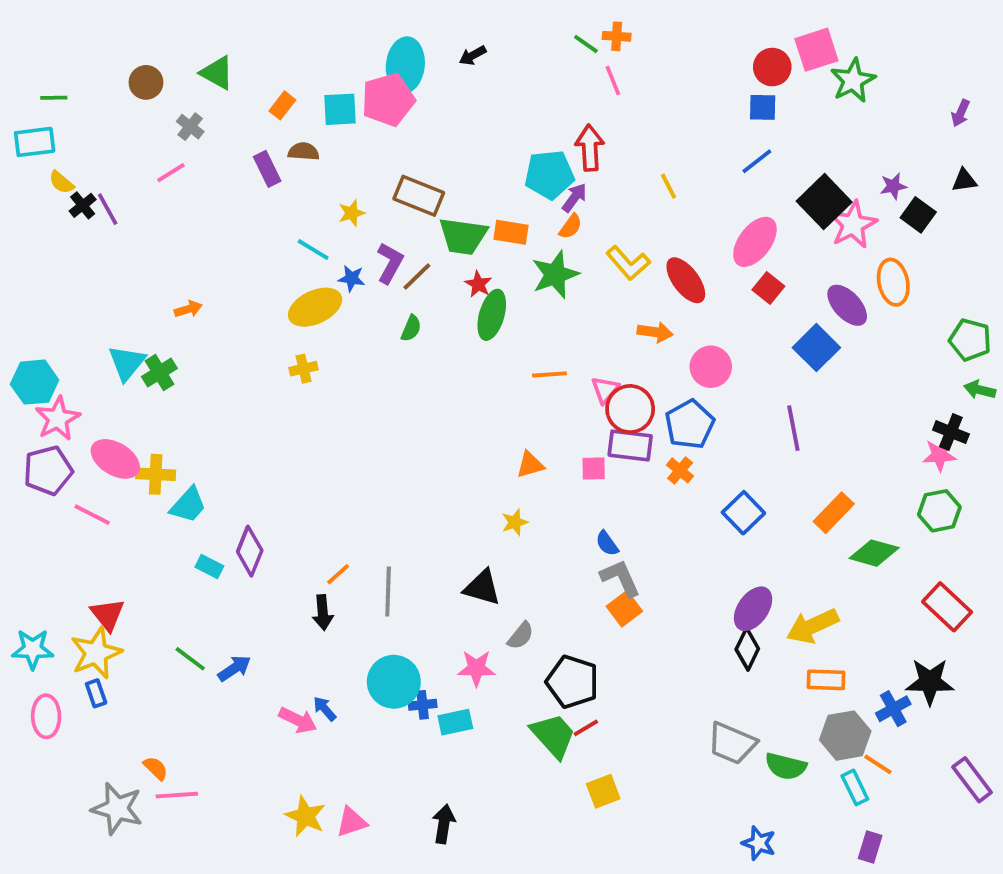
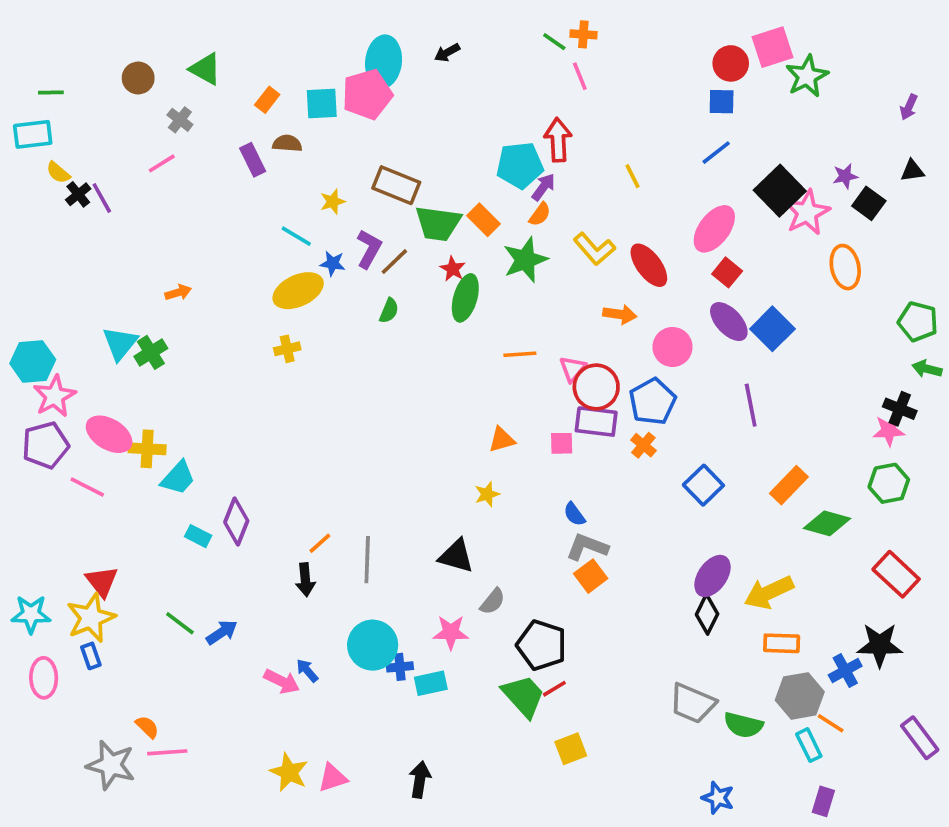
orange rectangle: (511, 232) -> (483, 220), turned 36
purple ellipse: (847, 305) -> (729, 322), moved
gray L-shape: (620, 578) -> (587, 547), turned -45

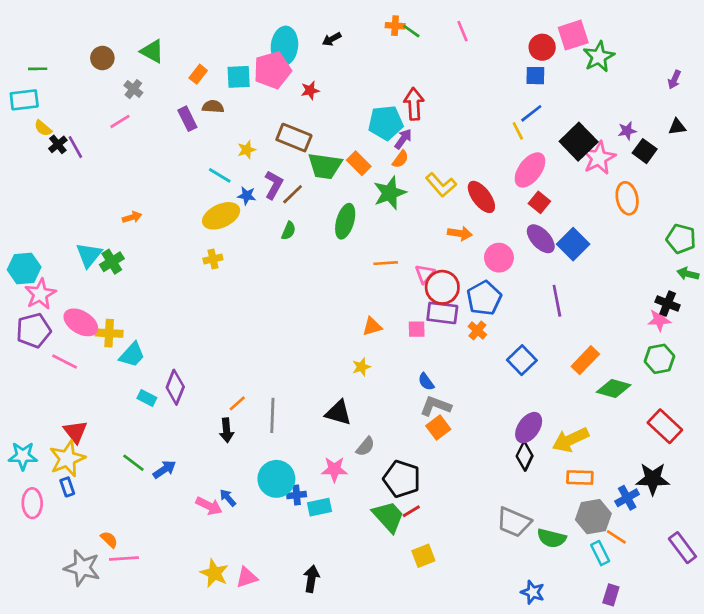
orange cross: (583, 34) -> (395, 26), moved
pink line: (580, 76) -> (463, 31), moved
yellow line: (633, 176) -> (518, 131), moved
red star: (453, 269) -> (310, 90), moved, turned 30

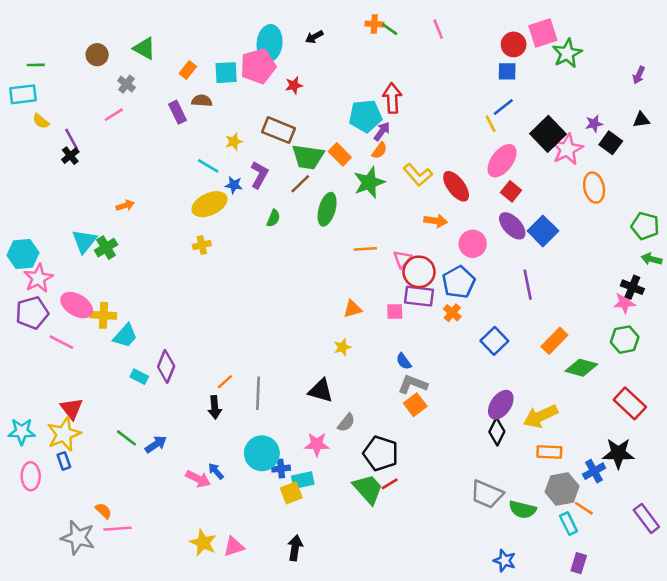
black cross: (58, 144) -> (70, 156), moved
brown line: (293, 194) -> (300, 184), moved
yellow square: (423, 556) -> (291, 493), moved

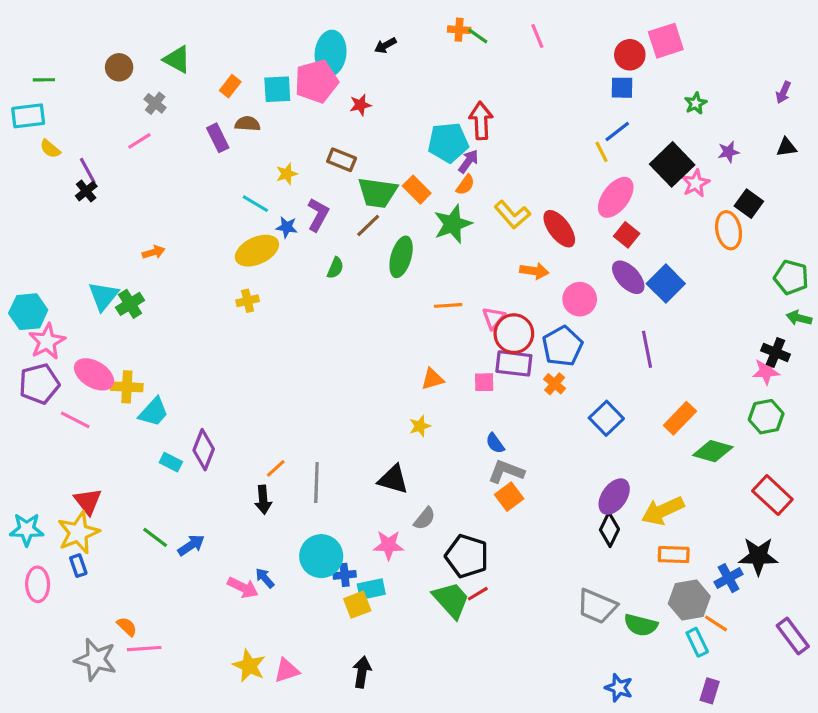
green star: (567, 53) -> (696, 103), moved, size x0.6
brown rectangle: (278, 130) -> (342, 160), size x0.7
black square: (611, 143) -> (749, 204), moved
pink star: (567, 149) -> (696, 183), size x0.7

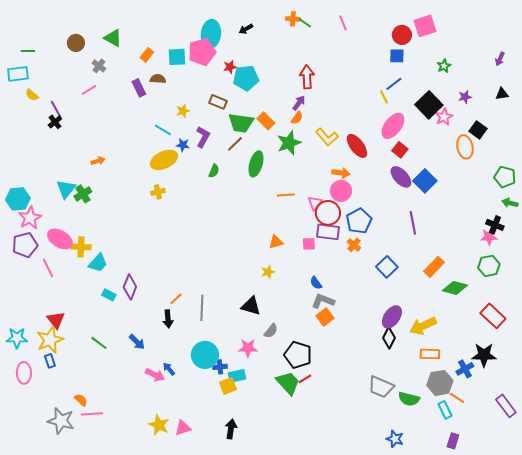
cyan pentagon: (448, 143) -> (246, 78), moved
pink circle: (580, 299) -> (341, 191), moved
pink line: (75, 420) -> (48, 268), turned 36
blue arrow: (191, 545) -> (137, 342), moved, turned 78

